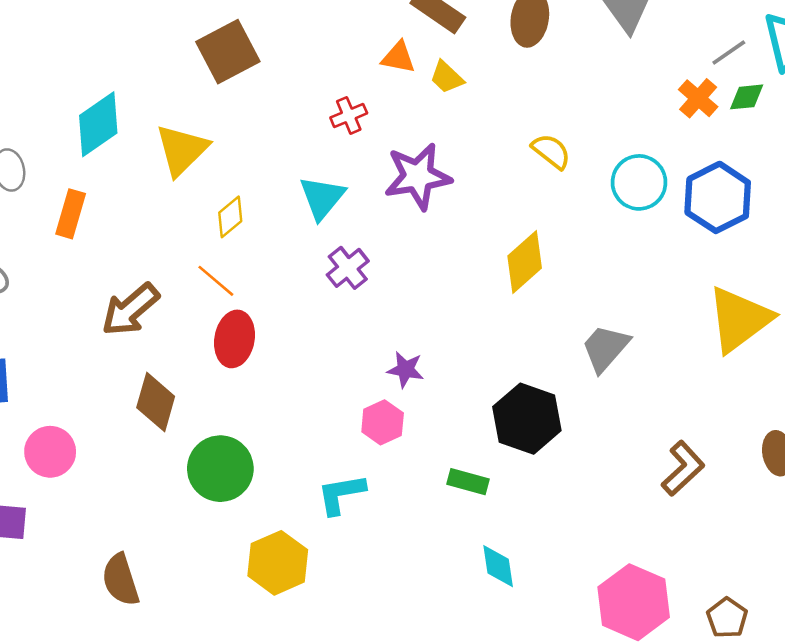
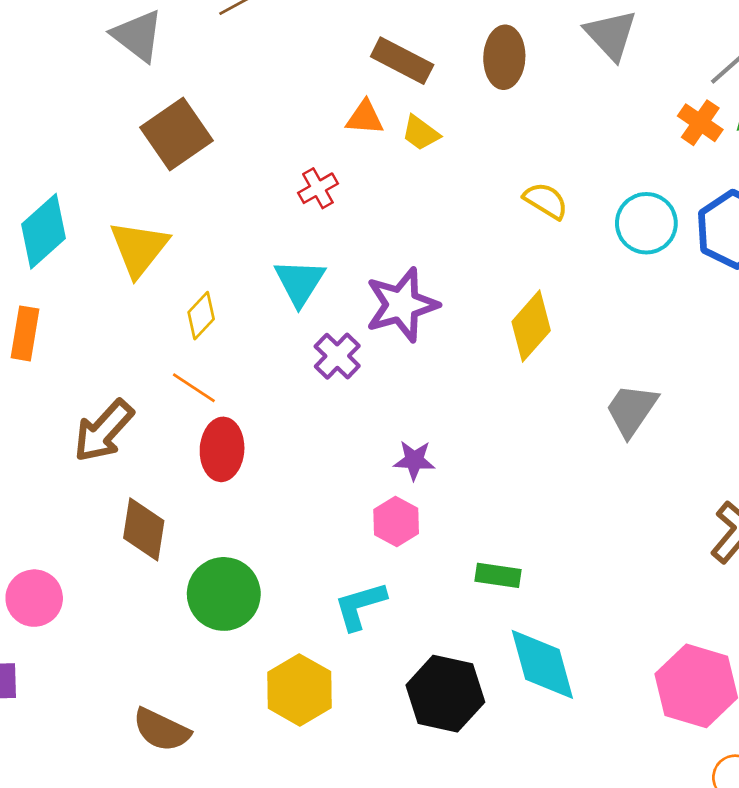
purple star: (418, 176) -> (402, 305), moved
black hexagon: (527, 419) -> (445, 694), moved
cyan diamond: (498, 566) -> (542, 664), size x1.6
brown semicircle: (121, 580) -> (161, 730), moved, turned -40

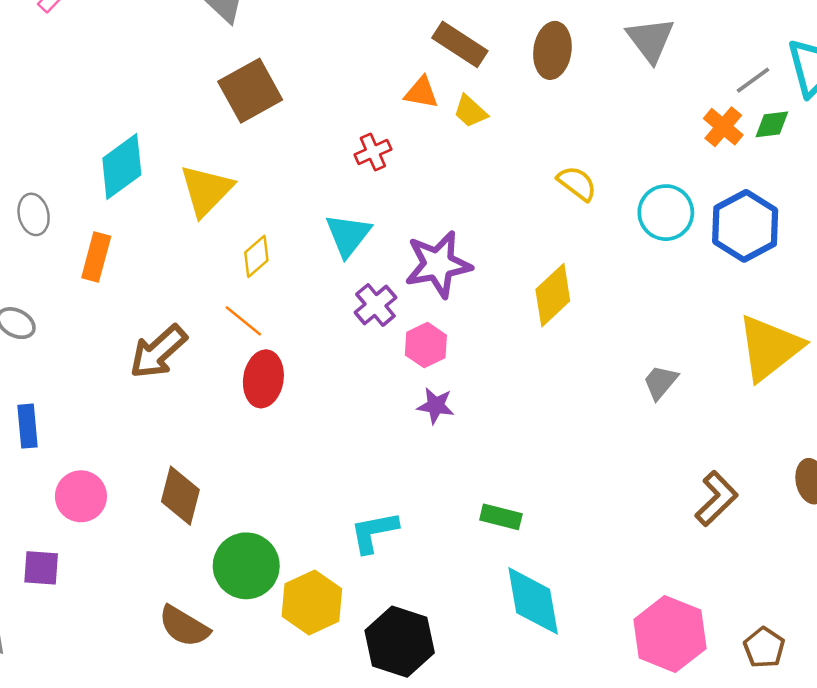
gray trapezoid: (631, 410) -> (660, 382), moved, size x0.7
pink hexagon: (396, 522) -> (426, 345), moved
brown diamond: (144, 529) -> (180, 496), moved
green circle: (224, 594) -> (246, 566), moved
black hexagon: (445, 694) -> (400, 642), moved

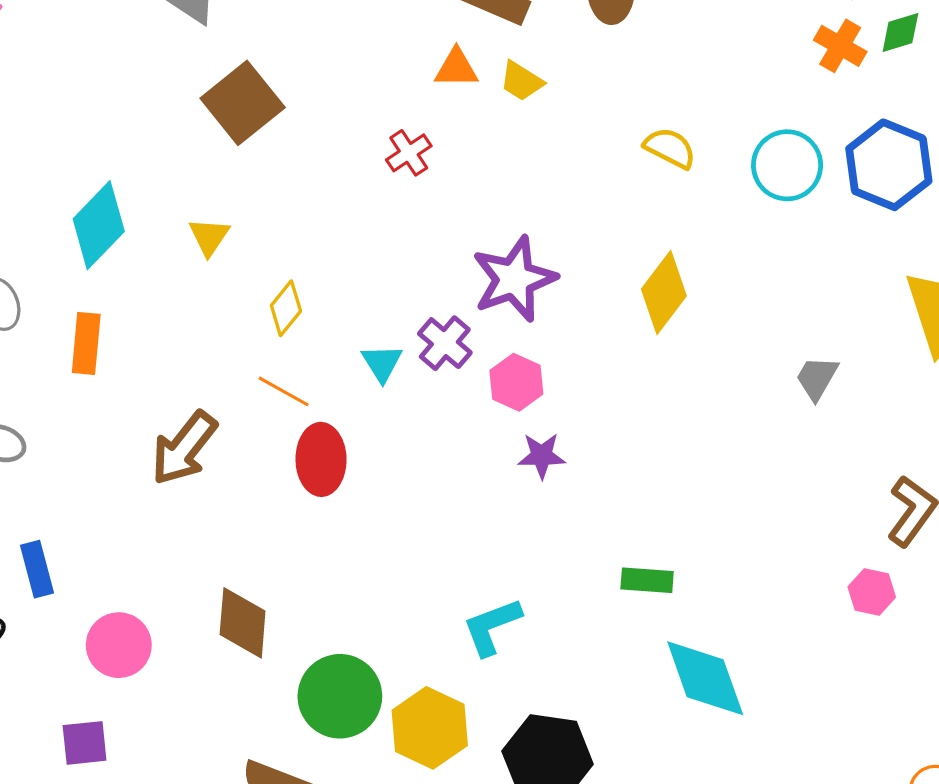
yellow triangle: (206, 190) -> (209, 237), size x0.6
cyan triangle: (348, 235) -> (382, 363), moved, size x0.7
pink hexagon: (670, 634) -> (872, 592), moved, size x0.5

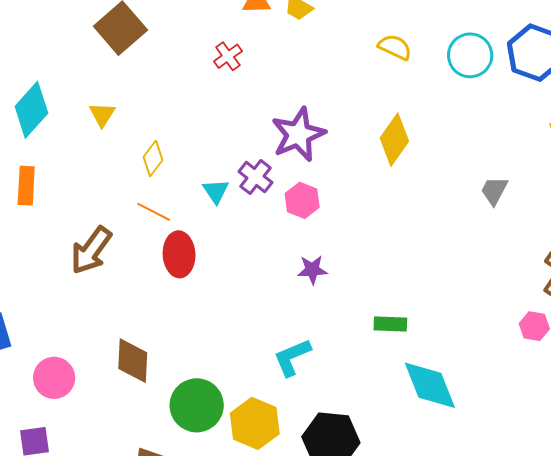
purple star: (542, 456) -> (312, 270), moved

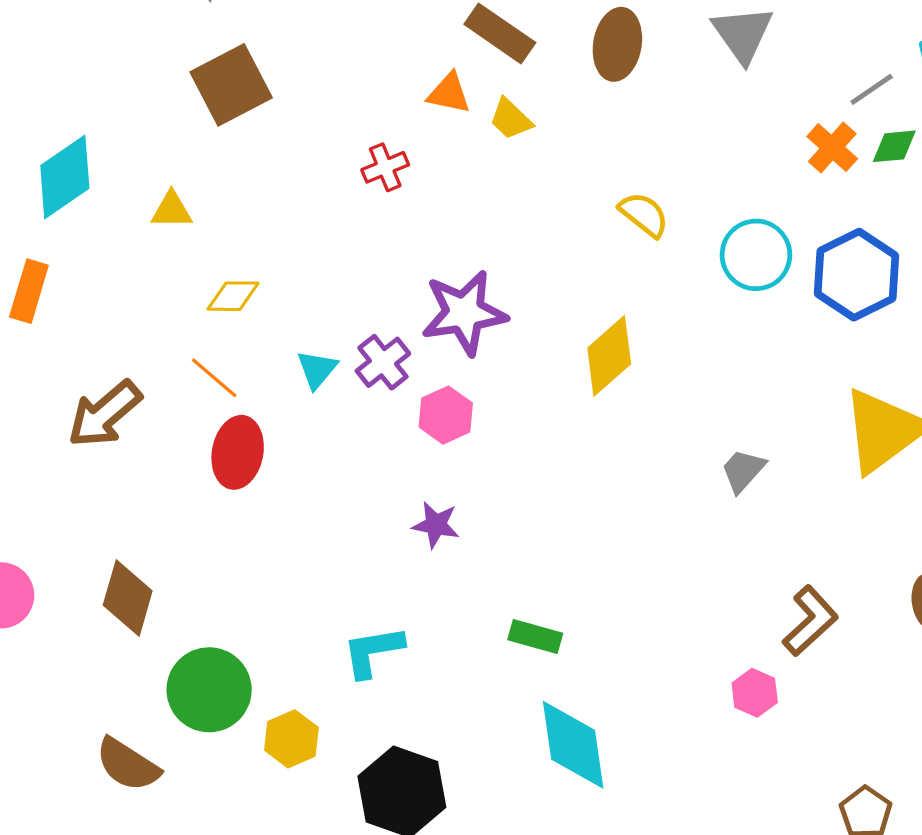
yellow triangle: (102, 114) -> (172, 210), turned 44
yellow diamond: (153, 158) -> (233, 296), turned 40
yellow hexagon: (255, 423) -> (291, 739), size x0.7

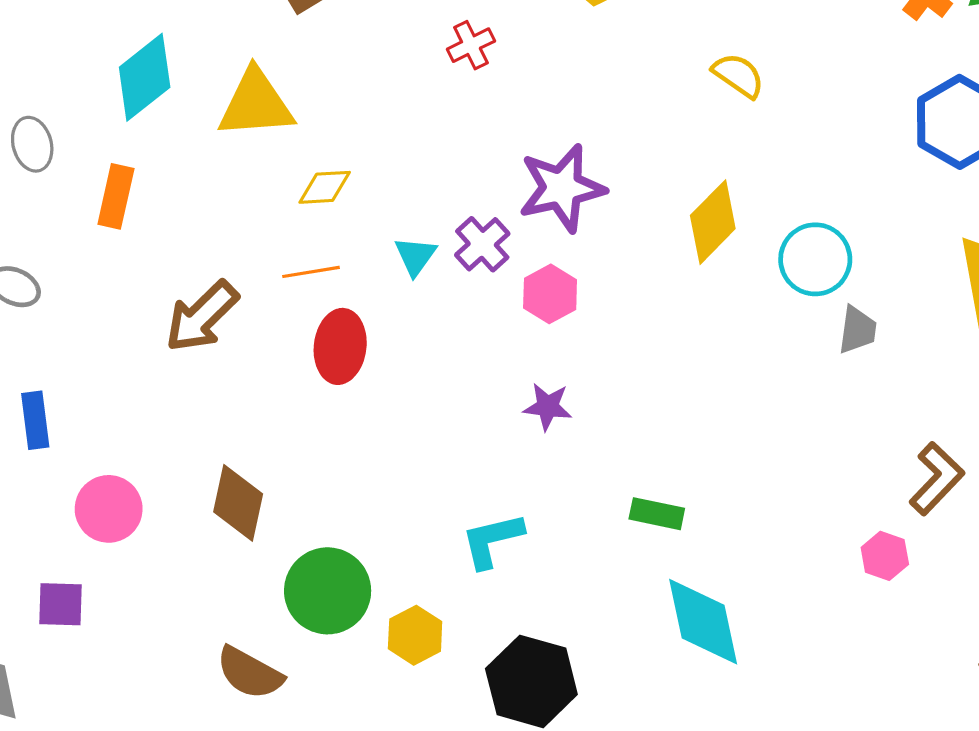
yellow triangle: (172, 210) -> (256, 104), size x1.8
cyan circle: (756, 255) -> (815, 259), moved
orange line: (214, 378) -> (311, 272), turned -46
gray trapezoid: (743, 471) -> (857, 330), turned 150

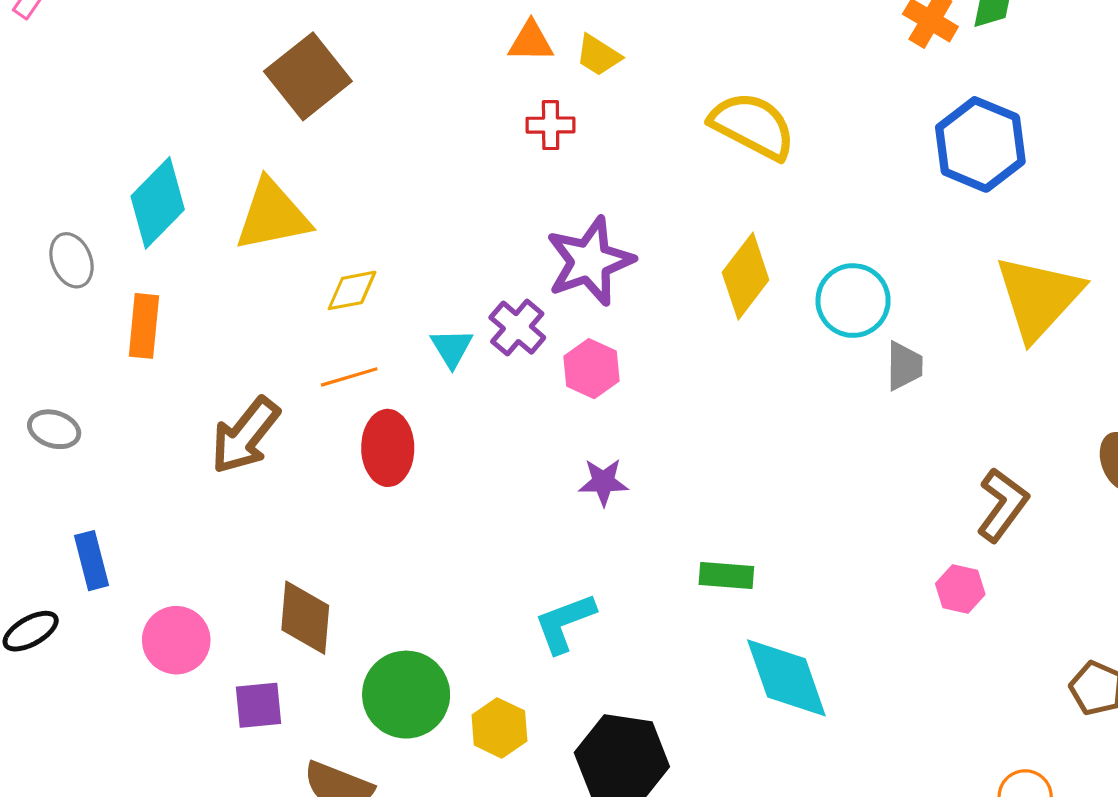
red cross: (471, 45) -> (551, 125), moved, turned 33
yellow semicircle: (738, 75) -> (753, 126), size x1.6
gray ellipse: (32, 144) -> (71, 260), moved
purple square: (60, 604) -> (258, 705), moved

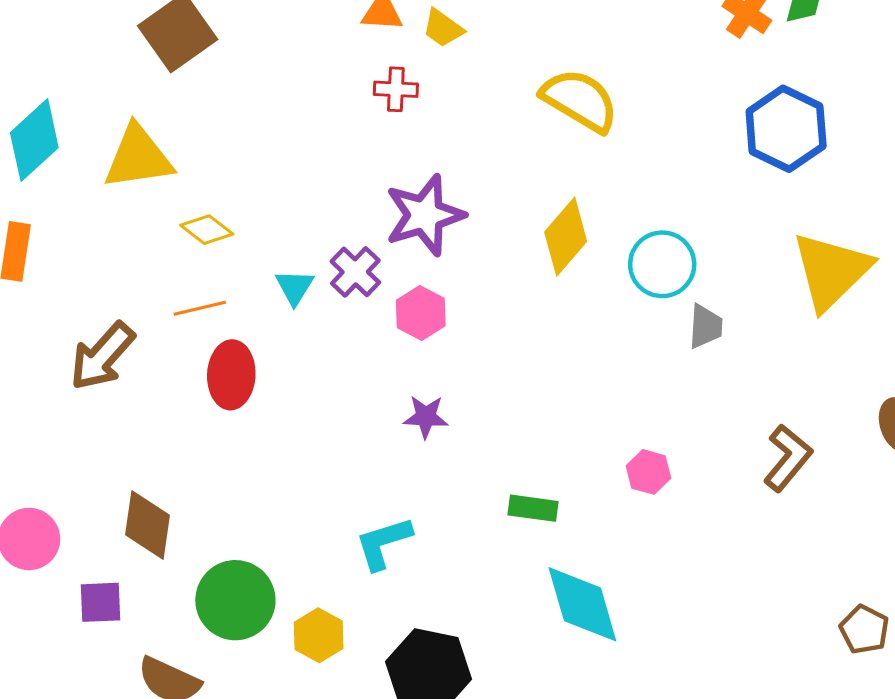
yellow diamond: (352, 290) -> (207, 230), turned 45
pink hexagon: (960, 589) -> (648, 472), moved

